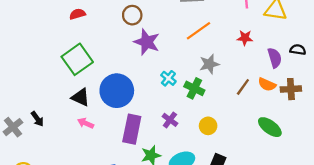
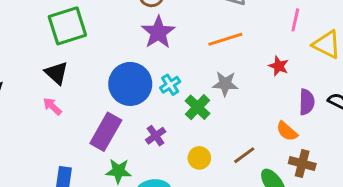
brown line: (243, 87) -> (244, 155), moved
brown cross: (291, 89) -> (302, 163), moved
blue circle: (117, 91) -> (130, 84), moved

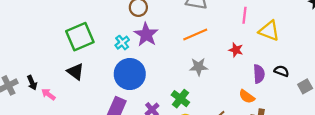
cyan cross: (170, 85) -> (122, 43), moved
pink arrow: (52, 106) -> (48, 94), moved
green cross: (198, 107) -> (180, 99), moved

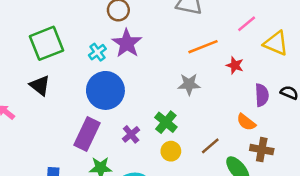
pink line: (245, 15) -> (247, 24), turned 42
orange line: (195, 34) -> (203, 47), moved

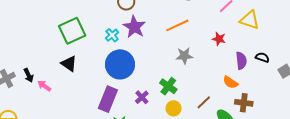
orange line: (203, 47) -> (177, 25), moved

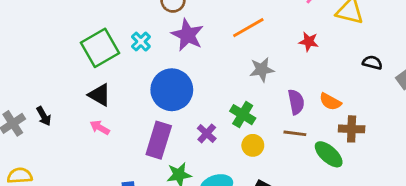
cyan cross: (112, 35) -> (141, 42), moved
purple semicircle: (241, 61) -> (296, 102), moved
pink arrow: (44, 86) -> (100, 128), moved
brown line: (204, 102) -> (295, 133), turned 56

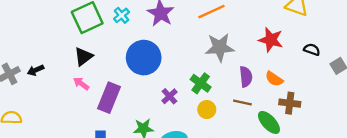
red star: (309, 42) -> (271, 40), moved, size x1.5
gray star: (262, 70) -> (220, 47), size x1.4
black triangle: (100, 95) -> (83, 57), turned 48
black arrow: (44, 116) -> (36, 70), turned 91
purple rectangle: (159, 140) -> (109, 98), moved

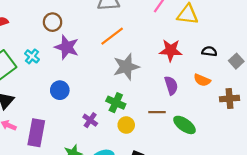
blue circle: (144, 58) -> (60, 90), size x0.6
purple semicircle: (246, 77) -> (171, 85), moved
orange semicircle: (274, 79) -> (202, 80), moved
brown cross: (290, 103) -> (229, 99), moved

